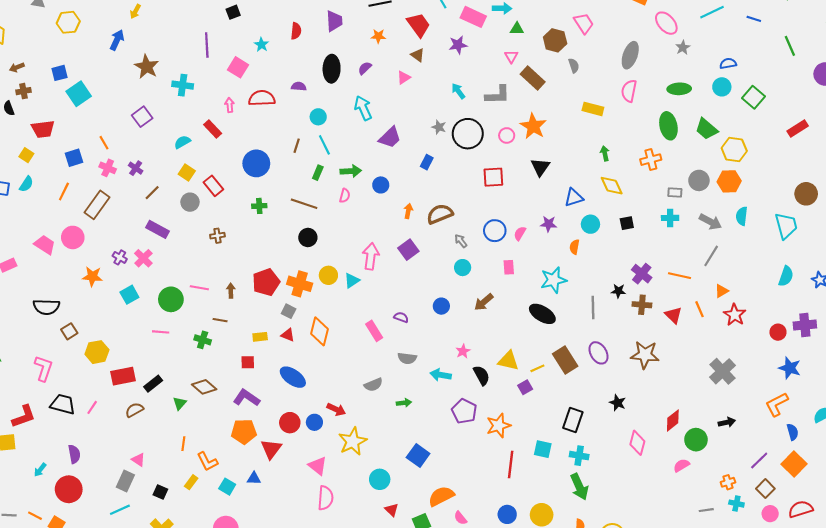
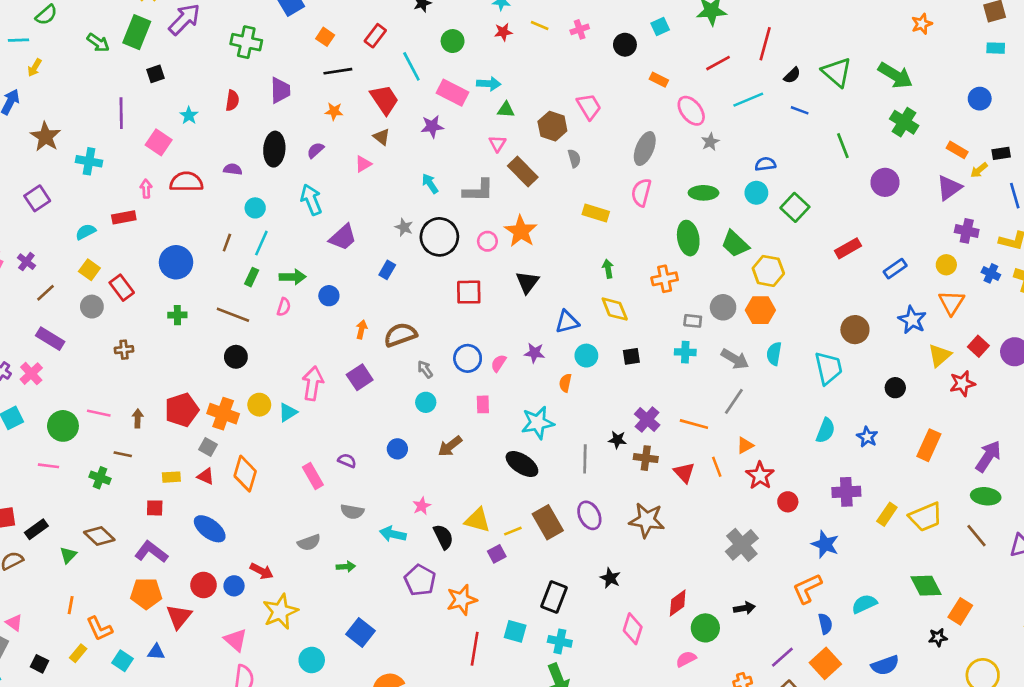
red rectangle: (213, 129) -> (124, 217), turned -60
cyan line: (324, 145) -> (261, 243), turned 48
red circle: (778, 332) -> (788, 502), moved

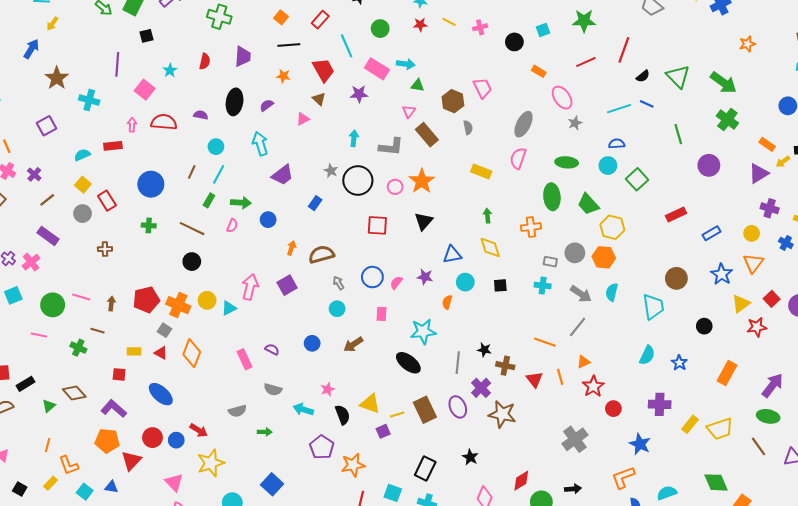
cyan line: (748, 100) -> (619, 109), moved
cyan arrow: (430, 184) -> (354, 138), turned 35
purple cross: (647, 420) -> (481, 388), moved

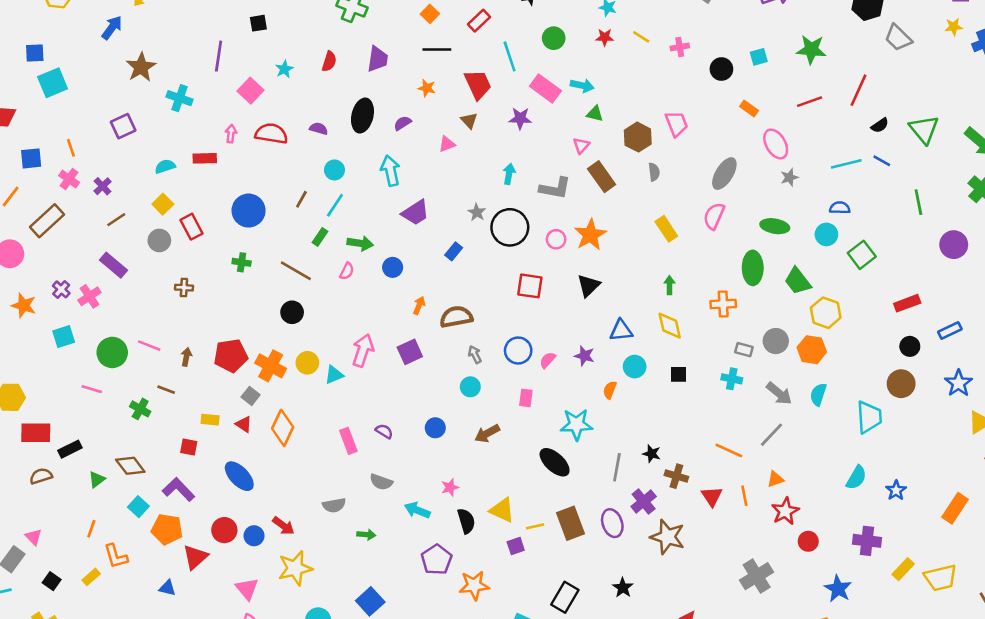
yellow rectangle: (481, 172) -> (666, 229), turned 30
black circle: (704, 326) -> (910, 346), moved
cyan square: (85, 492) -> (138, 507), moved

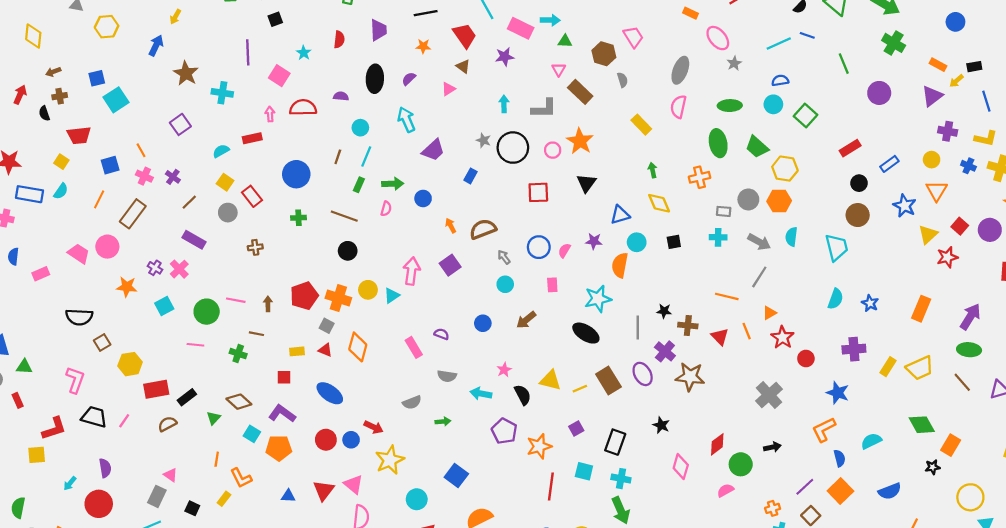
orange arrow: (419, 305) -> (451, 226), turned -40
orange semicircle: (610, 390) -> (620, 265), size x1.6
purple square: (516, 546) -> (576, 428), moved
red triangle: (195, 557) -> (324, 490), moved

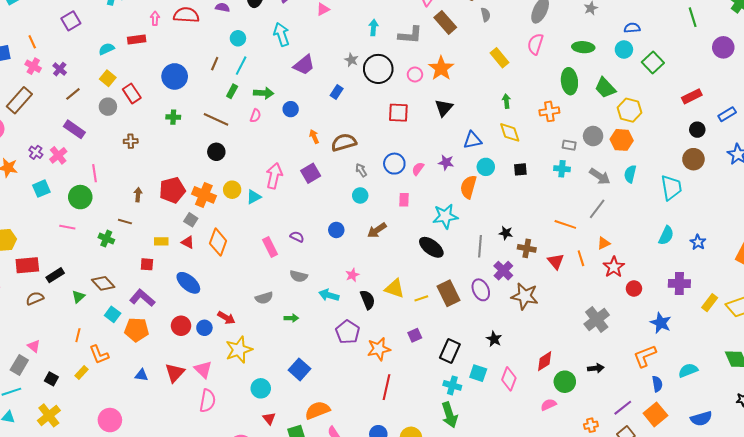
pink line: (236, 300) -> (94, 173), moved, turned 66
cyan square: (584, 471) -> (478, 373), moved

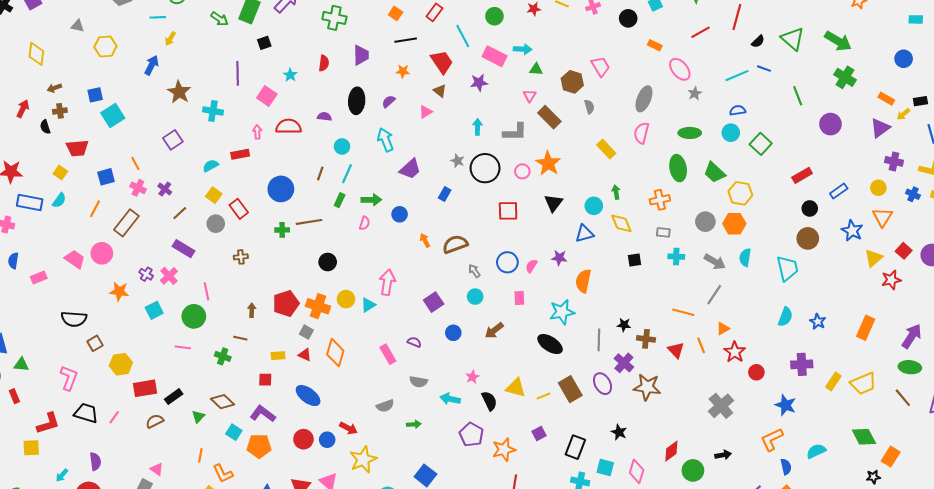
brown line: (216, 119) -> (309, 222), moved, turned -30
gray rectangle: (569, 145) -> (663, 232), moved
cyan circle: (486, 167) -> (594, 206), moved
purple square: (311, 173) -> (434, 302), moved

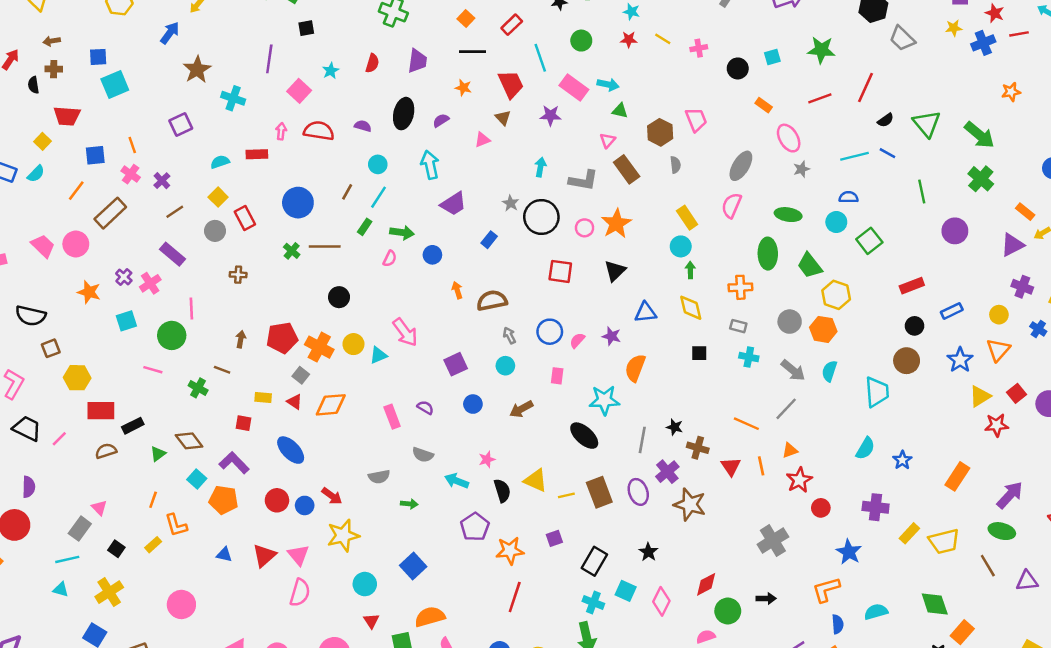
cyan circle: (594, 206) -> (681, 246), moved
green cross: (282, 230) -> (292, 251), turned 32
pink arrow: (387, 282) -> (405, 332), turned 125
orange diamond: (335, 353) -> (331, 405), turned 60

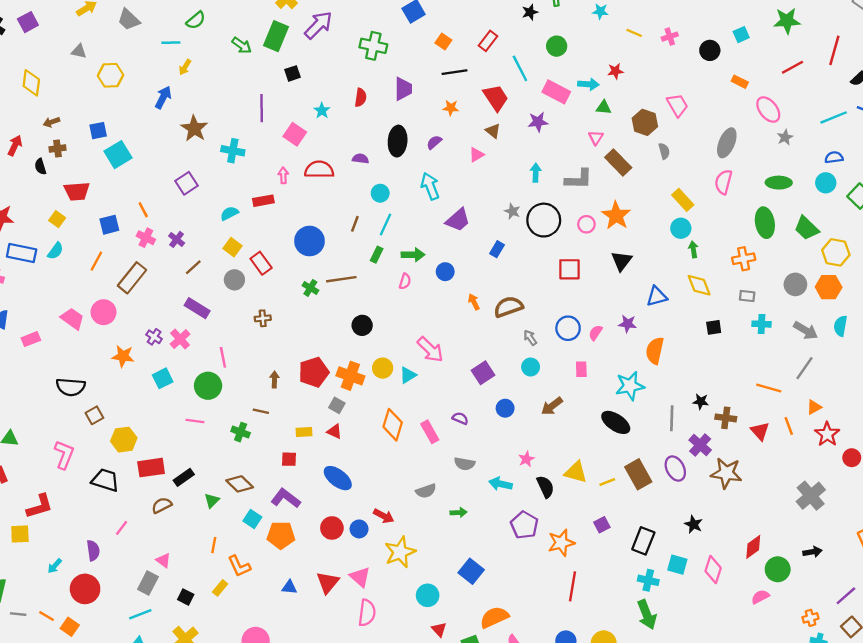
red star: (629, 39) -> (615, 71), moved
orange diamond: (331, 405) -> (393, 425), moved, turned -60
black trapezoid: (27, 428) -> (105, 480), moved
pink line: (59, 439) -> (122, 528), moved

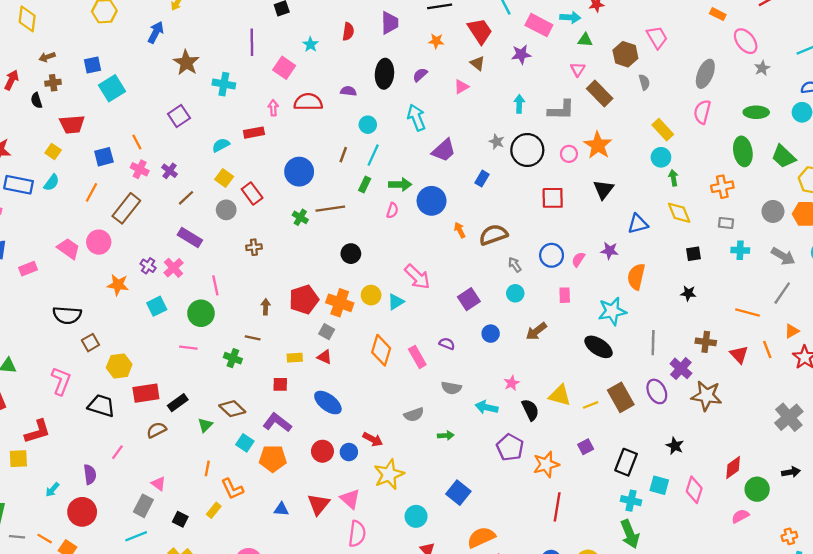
blue circle: (445, 272) -> (432, 201), size x1.6
black star: (701, 401) -> (688, 293), moved

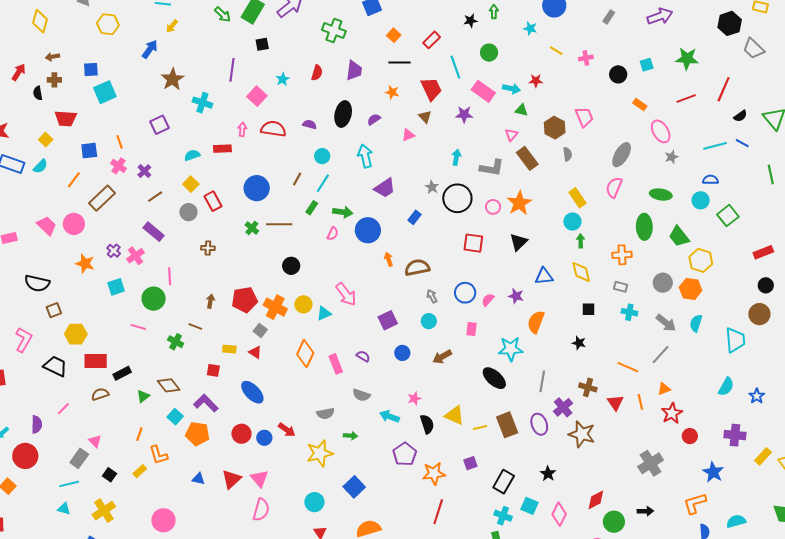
yellow star: (389, 474) -> (320, 453), moved

